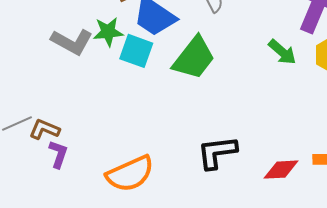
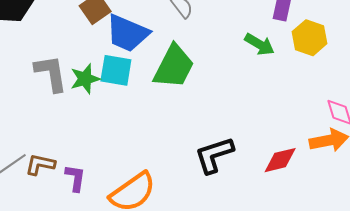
green star: (108, 32) -> (85, 79), moved
gray L-shape: (72, 42) -> (51, 73), turned -117
purple L-shape: (58, 154) -> (75, 178), moved

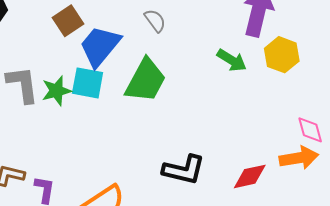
blue trapezoid: (127, 33) -> (100, 46), turned 105
black L-shape: (214, 155) -> (184, 170), turned -150

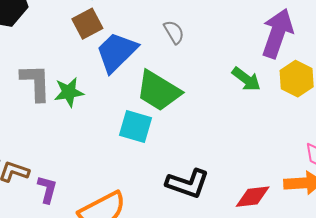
green trapezoid: (146, 80) -> (158, 91), turned 87
cyan square: (88, 83) -> (135, 127), moved

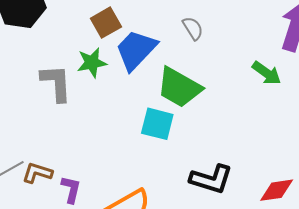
green star: (69, 92) -> (92, 63), moved

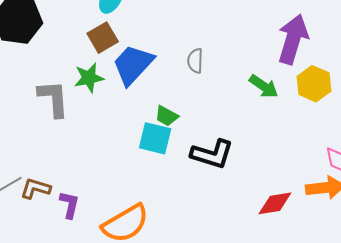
gray semicircle: (193, 28) -> (195, 61), moved, turned -145
green trapezoid: (179, 87) -> (167, 116), moved, size x0.5
black L-shape: (211, 179) -> (212, 154), moved

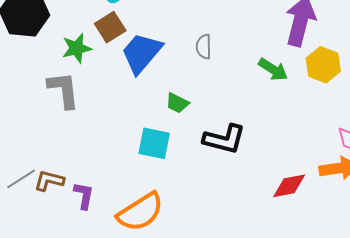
green star: (89, 78) -> (77, 48), moved
cyan square: (155, 138) -> (154, 143), moved

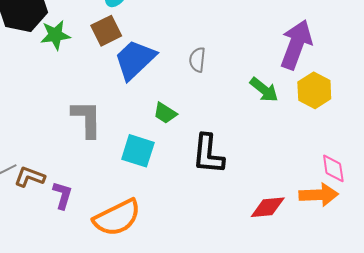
green star: (77, 48) -> (55, 35), moved
gray L-shape: (64, 90) -> (87, 119), moved
black L-shape: (224, 139) -> (208, 154), turned 75

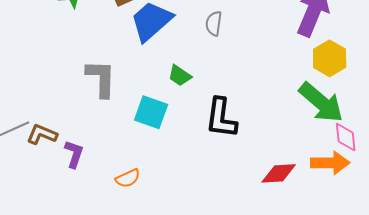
green arrow: (264, 90) -> (321, 102), moved, size x1.6
orange semicircle: (117, 218) -> (128, 178), size x0.5

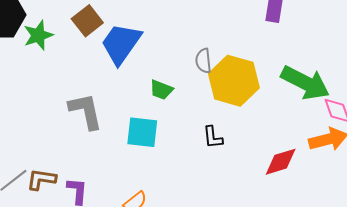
gray semicircle: (214, 23) -> (203, 61), moved
yellow hexagon: (330, 58) -> (234, 81), moved, size x1.4
black L-shape: (221, 118) -> (213, 137), moved, size x0.6

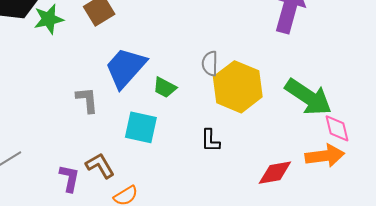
blue trapezoid: (121, 44) -> (126, 68), moved
gray L-shape: (86, 111) -> (87, 100), size x0.7
brown L-shape: (41, 179) -> (100, 166), moved, turned 44

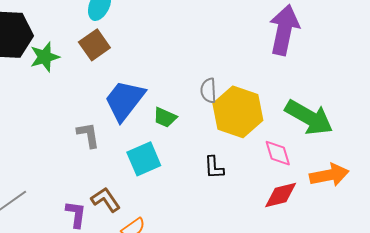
cyan square: (141, 127) -> (144, 159), turned -32
pink diamond: (337, 128) -> (278, 153), moved

